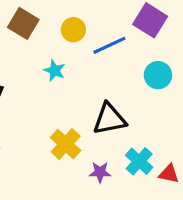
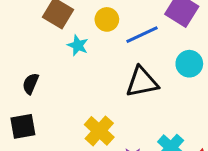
cyan star: (55, 70) -> (78, 45), moved
black triangle: (109, 119) -> (142, 82), moved

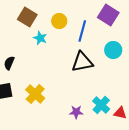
blue line: (142, 35) -> (82, 31), turned -50
yellow cross: (99, 131) -> (35, 94), moved

